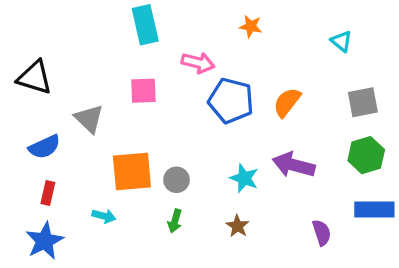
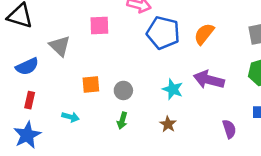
orange square: (132, 172) -> (91, 84), size x0.6

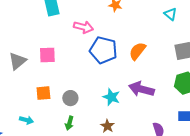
pink square: (99, 26) -> (47, 55), moved
gray triangle: (60, 46) -> (17, 61), turned 36

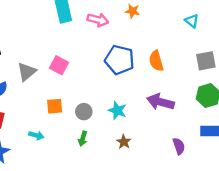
pink arrow: (83, 27) -> (98, 20), moved
orange semicircle: (137, 51) -> (156, 61), turned -54
pink square: (47, 55) -> (59, 65), turned 30
cyan star: (111, 97) -> (117, 111), moved

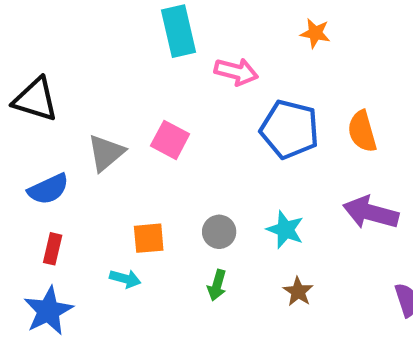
pink arrow: (98, 20) -> (236, 72), moved
orange square: (55, 106) -> (149, 238), moved

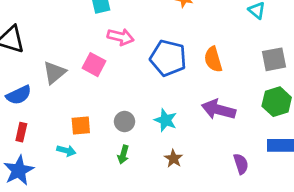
pink arrow: (236, 72) -> (121, 37), moved

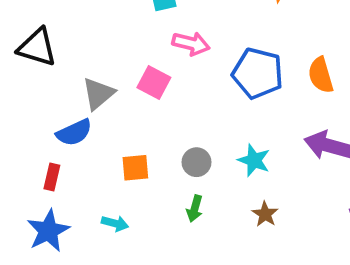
blue semicircle: (19, 95) -> (74, 133), moved
cyan arrow: (66, 151) -> (115, 223), moved

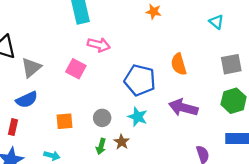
blue pentagon: (258, 73) -> (140, 80), moved
gray triangle: (98, 94) -> (31, 68), moved
brown star: (265, 214) -> (122, 142), moved

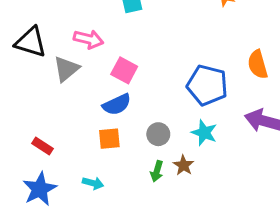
pink arrow: (99, 45) -> (89, 39), moved
blue semicircle: (27, 100) -> (117, 104), moved
red rectangle: (13, 127) -> (43, 146), turned -70

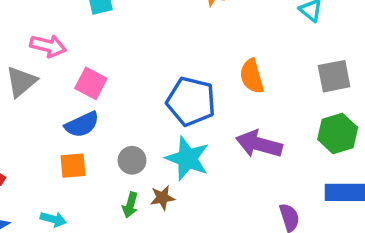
cyan star: (204, 133) -> (187, 158), size x1.4
brown star: (184, 165) -> (162, 198), turned 30

